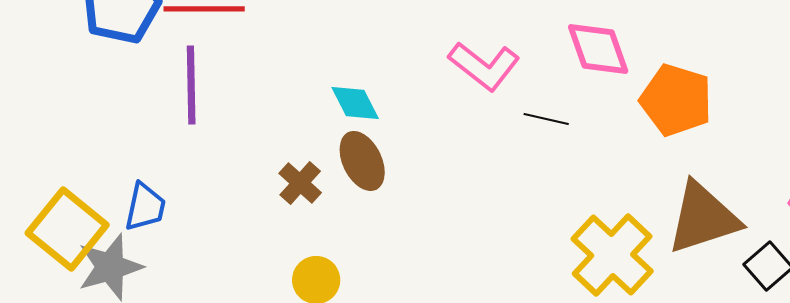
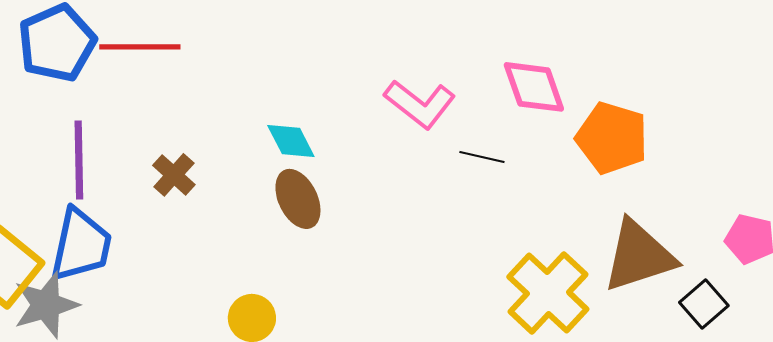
purple line: (191, 85) -> (79, 160), moved
brown cross: (300, 183) -> (174, 175), moved
blue trapezoid: (145, 207) -> (81, 245), size x1.5

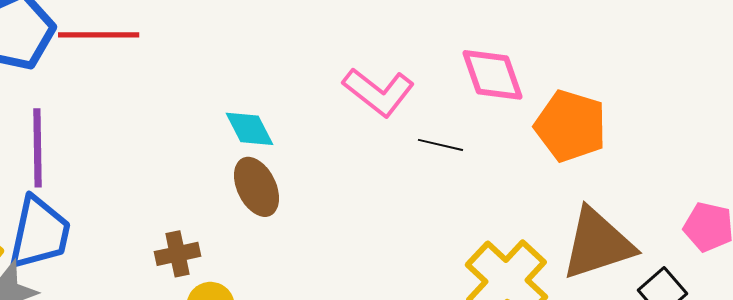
brown cross: (174, 175) -> (178, 254), moved, turned 36

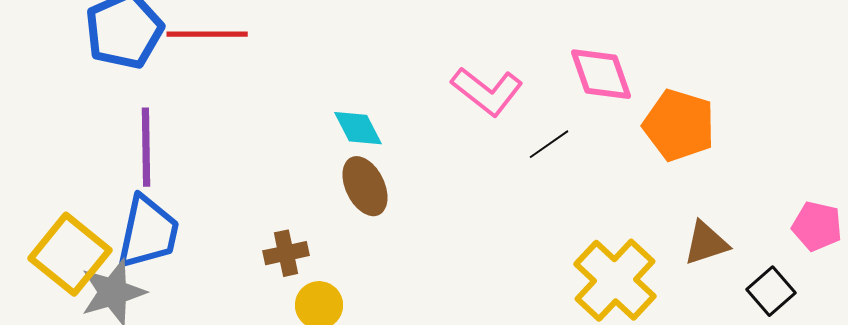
black line: (441, 145) -> (549, 144), turned -48
brown triangle: (598, 244) -> (706, 243), size x0.6

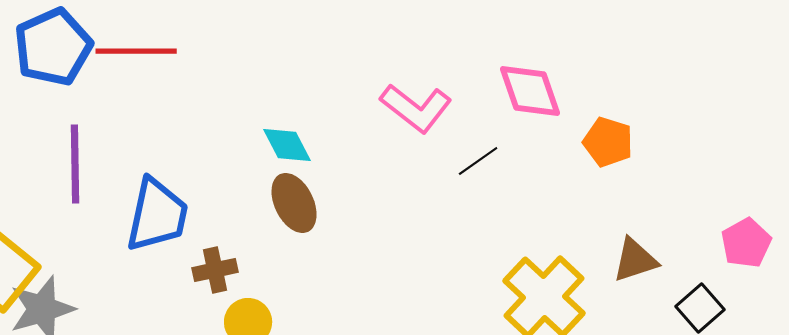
orange pentagon: (679, 125) -> (608, 142), size x0.7
pink pentagon: (817, 226) -> (746, 243), turned 30
blue trapezoid: (148, 232) -> (157, 215), moved

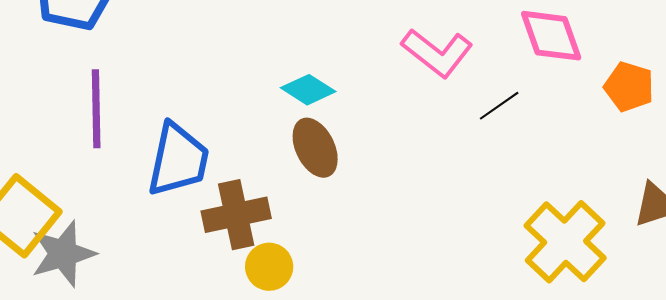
cyan diamond: (287, 145) -> (308, 90), turned -30
brown cross: (215, 270) -> (236, 215), size x1.5

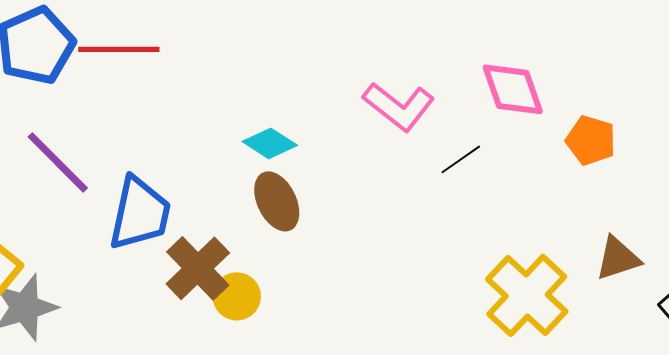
purple line: (96, 109) -> (58, 162), turned -44
brown cross: (236, 215) -> (198, 268), turned -32
yellow circle: (269, 267) -> (237, 296), moved

